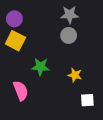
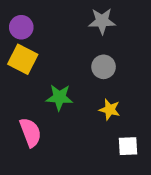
gray circle: (69, 35) -> (104, 67), moved

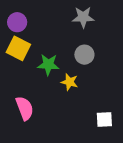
green star: (59, 97) -> (48, 65), moved
yellow star: (110, 110) -> (69, 82), moved

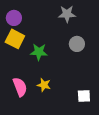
gray circle: (84, 55) -> (77, 44), moved
yellow star: (69, 82) -> (44, 85), moved

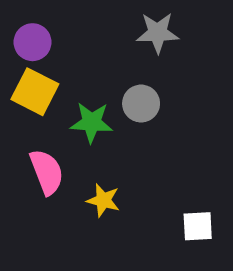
gray circle: (77, 44) -> (141, 104), moved
pink semicircle: (20, 87) -> (47, 172), moved

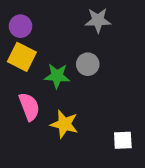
yellow star: (103, 200) -> (64, 124), size x1.4

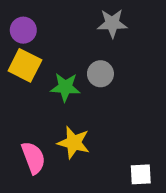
pink semicircle: (29, 107) -> (33, 158), moved
white square: (123, 140) -> (141, 174), moved

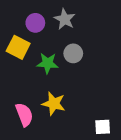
gray star: (112, 23) -> (65, 19), moved, turned 30
purple circle: (23, 30) -> (35, 23), moved

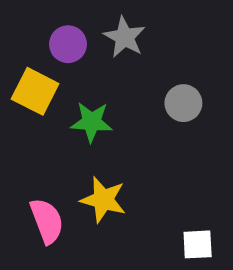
gray circle: (73, 53) -> (183, 103), moved

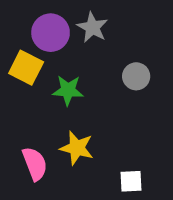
purple circle: (68, 44) -> (51, 33), size x1.4
white square: (198, 244) -> (131, 181), moved

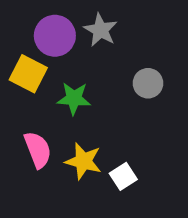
pink semicircle: (35, 164) -> (38, 150), moved
white square: (131, 181) -> (123, 176), moved, turned -30

